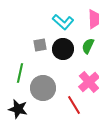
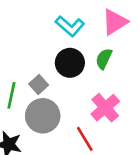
gray square: (40, 45) -> (39, 85), moved, turned -32

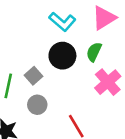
pink cross: (105, 108) -> (108, 82), moved
gray circle: (43, 116) -> (37, 105), size x0.6

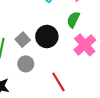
black circle: (62, 56) -> (47, 37), moved

